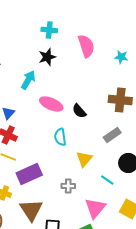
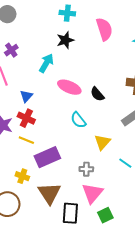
cyan semicircle: (60, 137) -> (78, 120), turned -30
pink triangle: (95, 208) -> (92, 193), moved

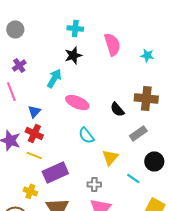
black semicircle: (97, 94) -> (117, 109), moved

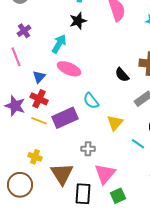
pink ellipse: (77, 102) -> (69, 69), moved
purple rectangle: (55, 172) -> (65, 118), moved
gray cross: (94, 184) -> (88, 149), moved

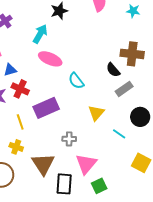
black semicircle: (122, 75) -> (113, 70), moved
blue triangle: (39, 77) -> (10, 70), moved, turned 32
cyan semicircle: (91, 101) -> (76, 81), moved
yellow line: (39, 121) -> (20, 122), moved, turned 49

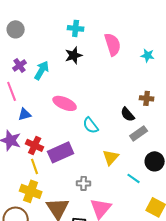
cyan arrow: (40, 34) -> (42, 70), moved
brown cross: (132, 54) -> (147, 98), size x0.6
red cross: (20, 89) -> (35, 145), moved
yellow cross: (16, 147) -> (31, 191), size x1.5

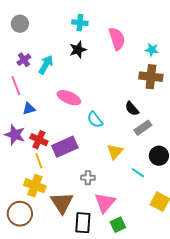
brown cross: (147, 98) -> (151, 77), moved, size x1.6

